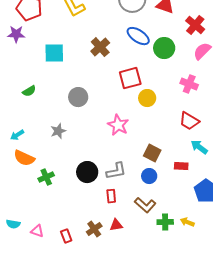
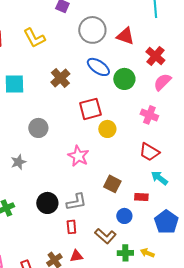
blue circle: (149, 176) -> (124, 216), moved

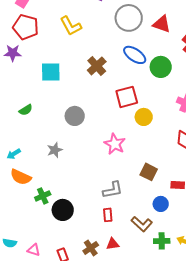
black circle: (47, 203) -> (63, 210), moved

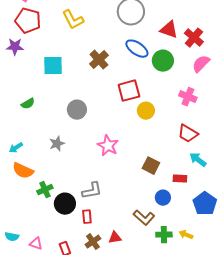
red triangle: (162, 24) -> (169, 30), moved
pink star: (115, 144) -> (108, 146), moved
gray L-shape: (113, 190) -> (92, 191), moved
red rectangle: (108, 215) -> (87, 217), moved

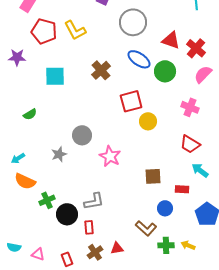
red pentagon: (28, 21) -> (44, 31), moved
gray circle: (77, 110) -> (82, 135), moved
brown square: (151, 166) -> (153, 176), turned -30

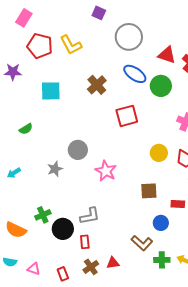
yellow circle: (148, 121) -> (159, 153), moved
orange semicircle: (25, 181) -> (16, 230), moved

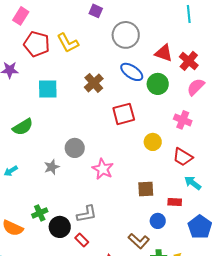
green semicircle: (26, 129) -> (23, 127), size x1.5
yellow circle: (159, 153) -> (153, 142), moved
red rectangle: (85, 242) -> (82, 240), turned -40

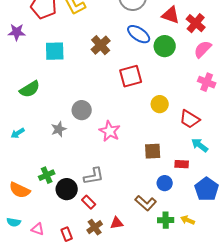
pink cross: (183, 120) -> (207, 82), moved

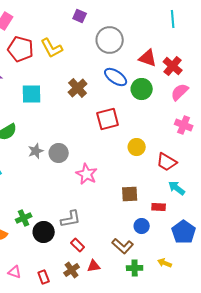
gray star: (59, 129) -> (36, 151), moved
red rectangle: (89, 202) -> (78, 245), moved
green cross: (166, 220) -> (135, 268), moved

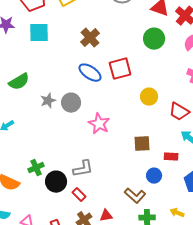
blue ellipse: (116, 77) -> (90, 73), moved
cyan square: (32, 94) -> (39, 33), moved
red rectangle: (78, 245) -> (79, 195), moved

